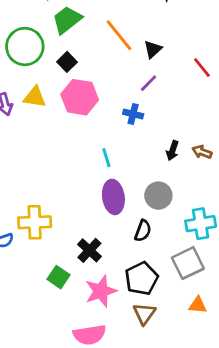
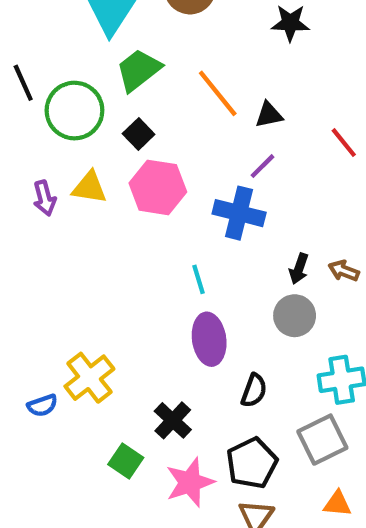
black triangle: (153, 49) -> (269, 115), turned 30
blue cross: (133, 114) -> (239, 213), size x1.6
gray circle: (158, 196) -> (295, 316), moved
yellow cross: (35, 222) -> (89, 378), turned -36

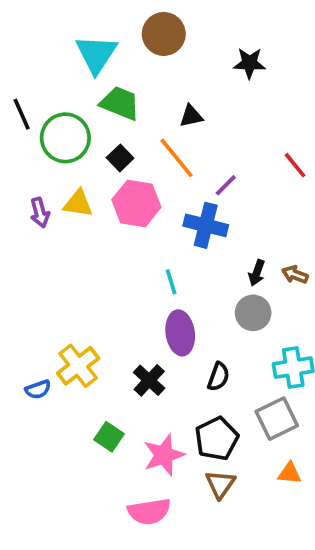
green trapezoid: (139, 70) -> (120, 103), turned 60
orange line: (218, 93) -> (177, 158), moved
black triangle: (269, 115) -> (191, 116), moved
black cross: (173, 420) -> (149, 380), moved

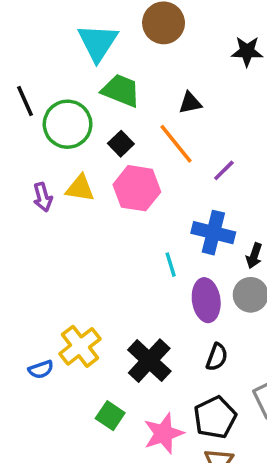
blue cross: (206, 225) -> (213, 233), moved
purple ellipse: (180, 333) -> (206, 300), moved
black cross: (149, 380) -> (149, 361), size x1.4

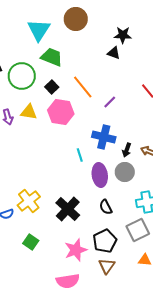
black triangle: (190, 103) -> (114, 53), moved, turned 32
black semicircle: (217, 357) -> (106, 207), turned 133
green square: (110, 416) -> (31, 242), moved

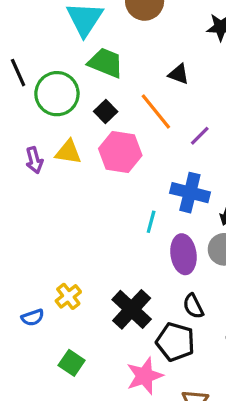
black triangle: (114, 53) -> (179, 74), moved
cyan line: (80, 155) -> (151, 222), turned 32
yellow cross: (29, 201) -> (68, 296), size x0.7
black pentagon: (105, 241) -> (175, 342), moved, turned -30

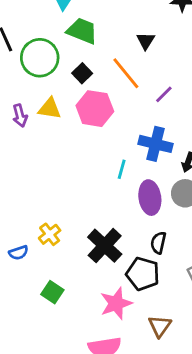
black triangle: (179, 74) -> (146, 41), turned 42
black semicircle: (193, 306) -> (158, 243), turned 40

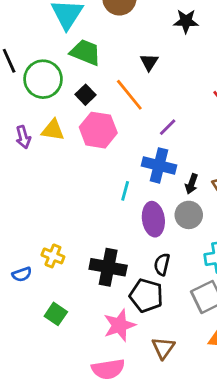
purple line: (164, 94) -> (168, 127), moved
yellow cross: (50, 234) -> (53, 256), turned -30
black cross: (105, 246) -> (108, 267), turned -32

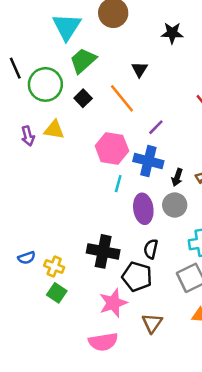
green trapezoid: (85, 52) -> (83, 61), turned -64
pink hexagon: (98, 130) -> (112, 148), moved
yellow cross: (53, 256) -> (54, 267), moved

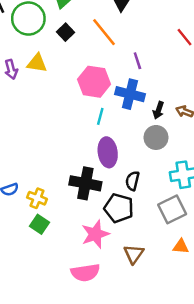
purple line: (156, 127) -> (137, 61), turned -63
purple ellipse: (143, 209) -> (108, 152), moved

